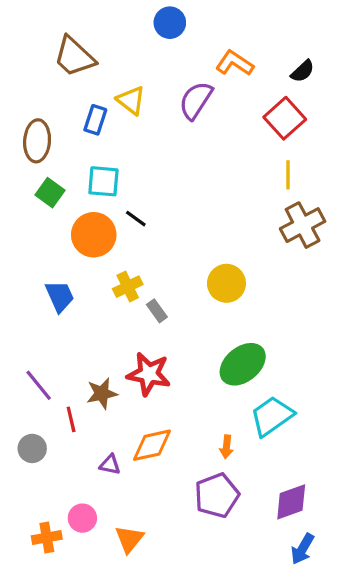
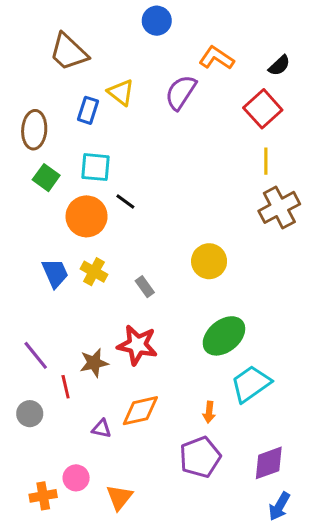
yellow cross: (128, 287) -> (94, 272), moved, turned -35

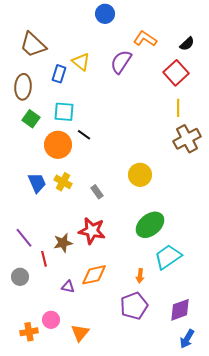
brown trapezoid: (69, 52) -> (33, 45), moved

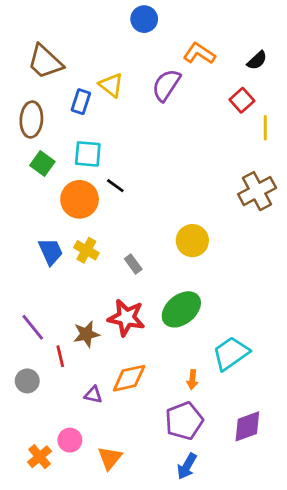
red square: (176, 73) -> (242, 100), size x0.7
yellow line: (178, 108) -> (265, 128), moved
green ellipse: (150, 225) -> (181, 309), moved
orange cross: (29, 332) -> (40, 457), turned -30
blue arrow: (187, 339) -> (187, 466), moved

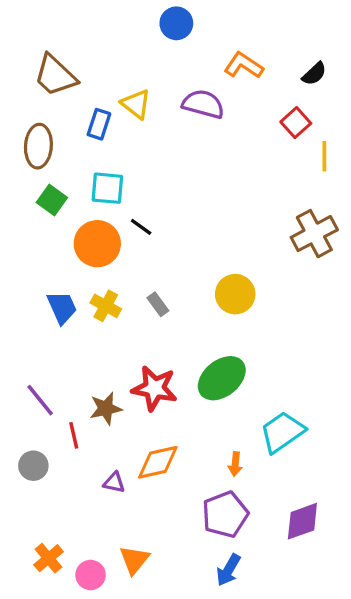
purple semicircle: (166, 85) -> (203, 104), turned 72
gray rectangle: (133, 264) -> (158, 304), moved
pink circle: (70, 440) -> (91, 575), moved

